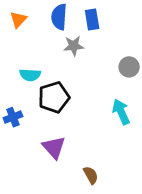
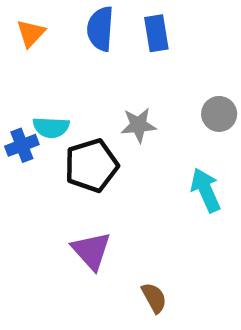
gray star: (74, 46) -> (138, 125), moved
blue cross: (13, 117) -> (22, 145), moved

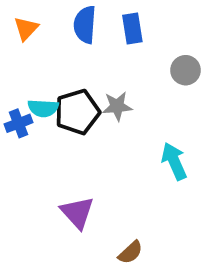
gray circle: (219, 114) -> (185, 70), moved
black pentagon: (91, 165) -> (77, 112), moved
brown semicircle: (154, 298) -> (130, 252), turned 76

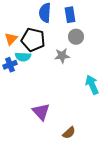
orange triangle: (26, 28) -> (11, 39), moved
gray circle: (185, 70) -> (76, 37), moved
black pentagon: (77, 112) -> (33, 40), moved, turned 30

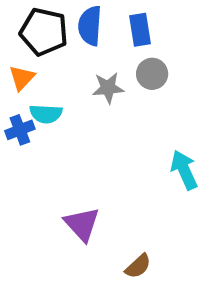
black pentagon: (33, 40) -> (44, 32), moved
gray star: (62, 56) -> (108, 88), moved

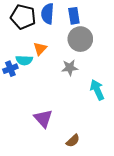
gray circle: (152, 74) -> (80, 39), size x1.5
orange triangle: (22, 78) -> (40, 49), moved
gray star: (108, 88) -> (70, 68), moved

